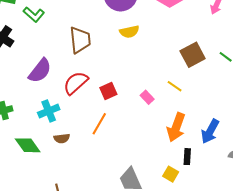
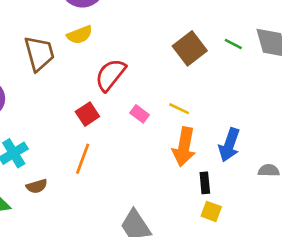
yellow semicircle: (129, 32) -> (80, 35), moved
red semicircle: (76, 83) -> (110, 75), moved
yellow line: (175, 86) -> (179, 109), moved
yellow square: (171, 174) -> (211, 211), moved

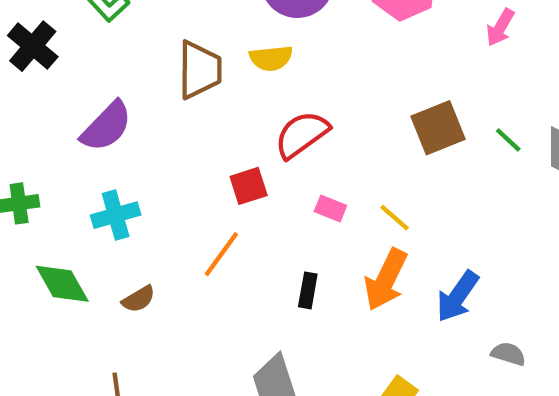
pink rectangle: (140, 114) -> (330, 209), turned -30
black rectangle: (205, 183) -> (308, 290), moved
brown semicircle: (37, 186) -> (139, 299), moved, turned -30

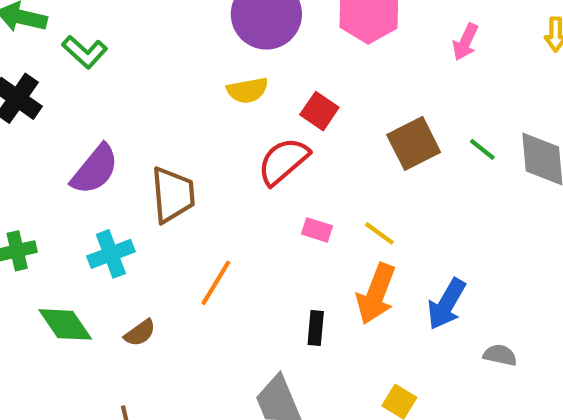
brown trapezoid: (200, 70) -> (173, 195), moved
red square: (249, 186) -> (319, 111), moved, turned -33
black rectangle: (308, 290) -> (316, 328), moved

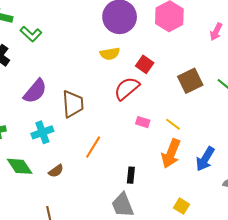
black rectangle: (316, 328) -> (131, 175), moved

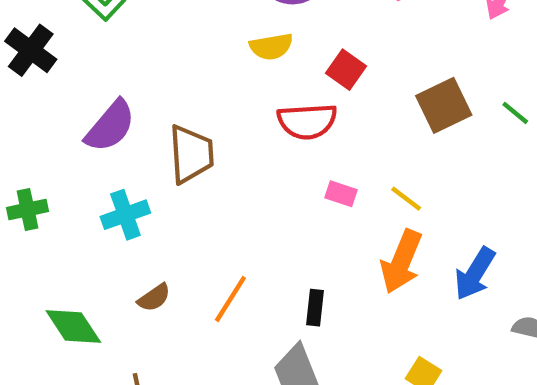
red semicircle: (127, 88) -> (307, 121), turned -144
orange line: (93, 147) -> (230, 299), moved
green diamond: (20, 166) -> (73, 326), moved

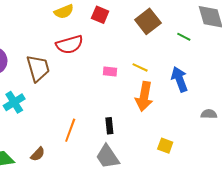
green line: (515, 113) -> (184, 37), moved
red semicircle: (307, 121) -> (69, 45), moved
blue arrow: (475, 274) -> (180, 79), moved, turned 140
brown semicircle: (154, 298) -> (38, 154), moved

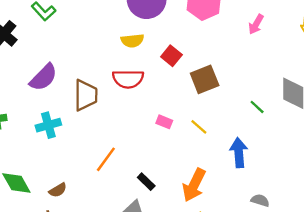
brown square: (148, 21) -> (205, 79), moved
orange arrow: (144, 96) -> (194, 185), moved
black rectangle: (109, 126) -> (146, 182), turned -56
orange line: (70, 130) -> (106, 159), moved

